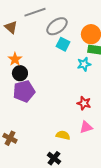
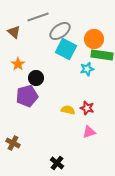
cyan square: (63, 44) -> (66, 49), size x1.5
black circle: (20, 73) -> (36, 78), moved
yellow semicircle: (63, 135) -> (68, 110), moved

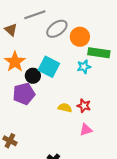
orange circle: (94, 39) -> (80, 37), moved
cyan square: (66, 49) -> (49, 67), moved
orange star: (18, 64) -> (15, 62), size x1.5

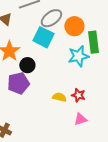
green rectangle: (99, 53) -> (93, 42), turned 75
cyan square: (49, 67) -> (43, 37), moved
cyan star: (84, 67) -> (78, 56), size x1.5

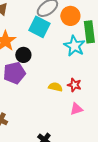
cyan star: (78, 56) -> (74, 46), turned -30

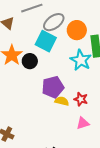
black circle: (23, 55) -> (30, 61), moved
purple pentagon: (14, 73) -> (53, 87), moved

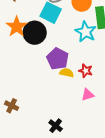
black circle: (30, 61) -> (35, 33), size x1.5
purple pentagon: (53, 87) -> (58, 59), turned -30

